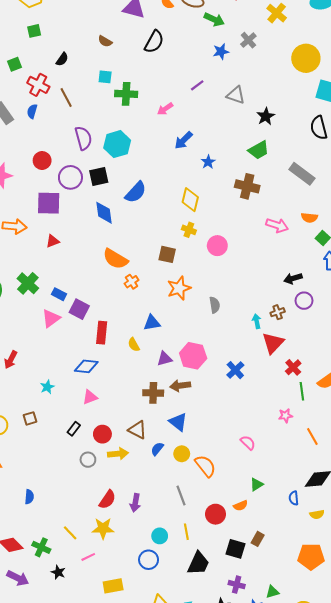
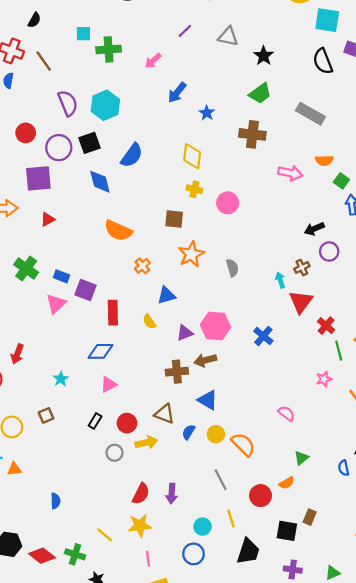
orange cross: (132, 282) -> (142, 266), moved
pink line: (88, 557) -> (148, 559), moved, turned -64

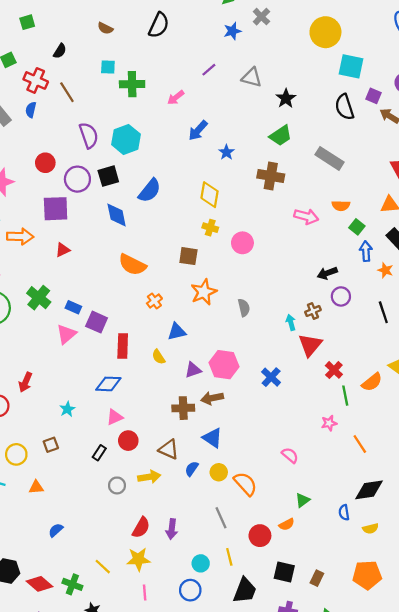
red circle: (127, 423) -> (128, 441), moved
orange triangle: (14, 469) -> (36, 487), moved
blue semicircle: (55, 501) -> (56, 530), turned -133
brown rectangle: (310, 517) -> (317, 578), moved

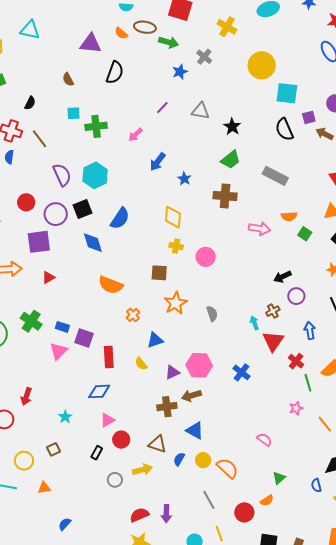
brown semicircle: (105, 28) -> (68, 79), turned 40
purple square: (373, 96) -> (309, 117), turned -32
blue arrow: (366, 251) -> (310, 331), moved
red semicircle: (141, 528) -> (139, 515), turned -138

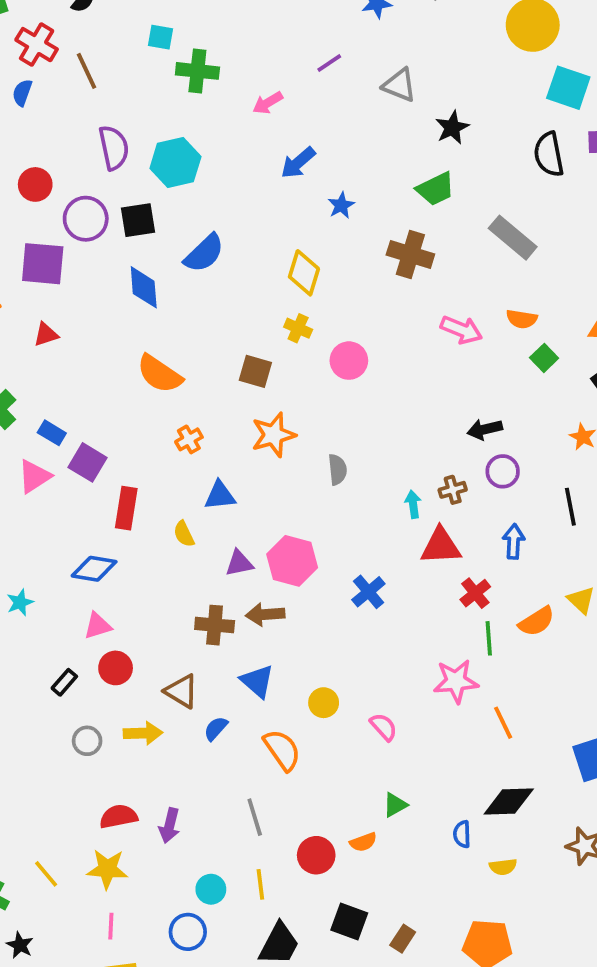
red triangle: (273, 341) -> (441, 546), turned 40
pink star: (296, 408) -> (456, 681), size x1.6
yellow circle: (203, 460) -> (324, 703), moved
orange semicircle: (227, 468) -> (282, 750), moved

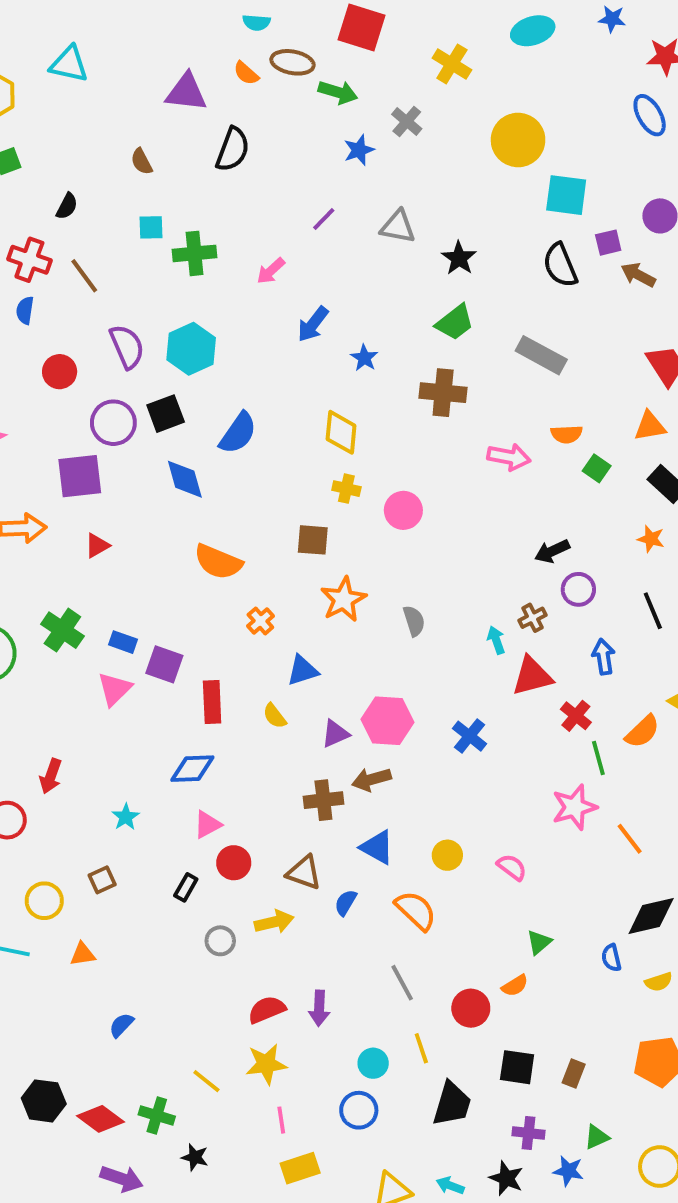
red circle: (35, 184) -> (60, 372), moved

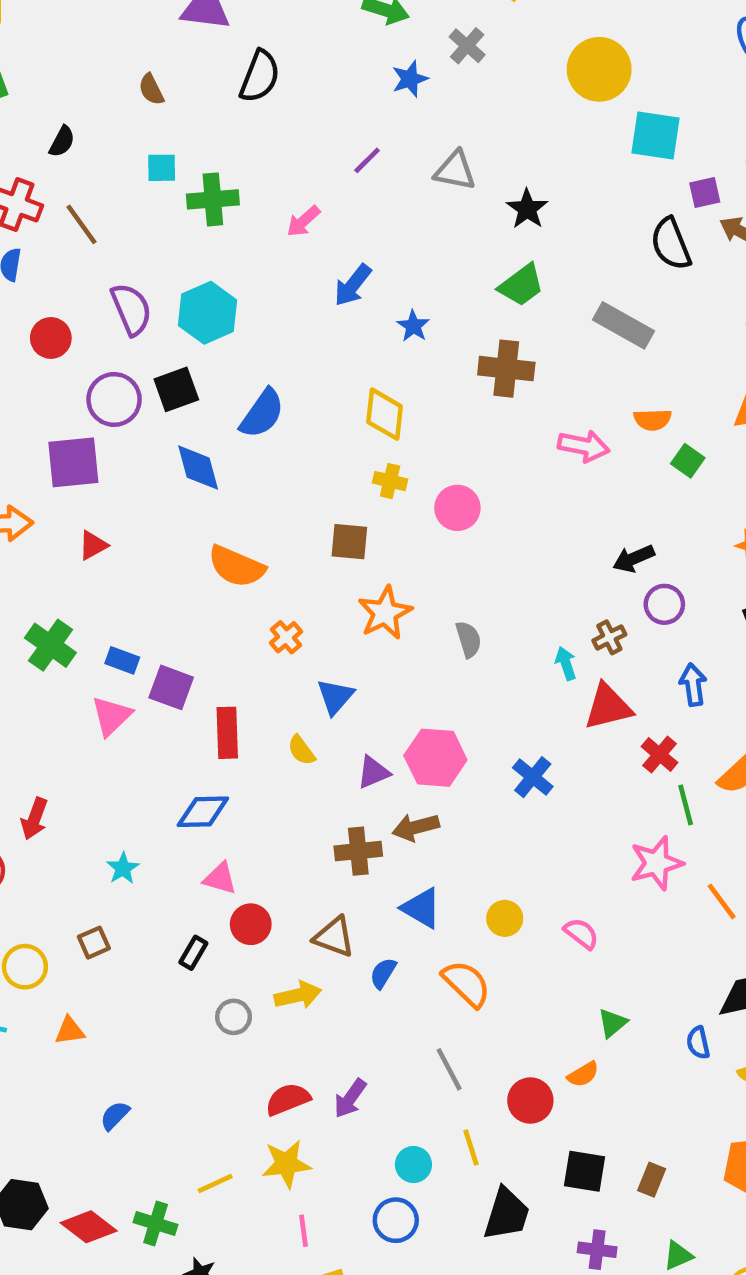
black semicircle: (560, 265) -> (671, 244), moved
blue triangle: (303, 670) -> (335, 697), turned -32
pink triangle: (207, 825) -> (220, 878), turned 44
purple arrow: (319, 1008) -> (350, 1098), turned 32
yellow line: (206, 1081) -> (215, 1183), turned -64

